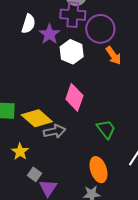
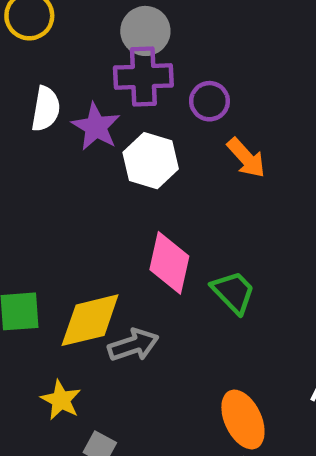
purple circle: (100, 29) -> (209, 101), size x0.6
yellow diamond: (37, 118) -> (90, 320), turned -48
green trapezoid: (106, 129) -> (233, 292), moved

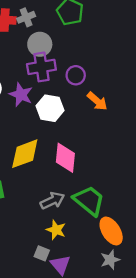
green trapezoid: (233, 292) -> (89, 201), moved, size x1.4
yellow diamond: (90, 320) -> (25, 154), moved
yellow star: (61, 400) -> (56, 230), moved

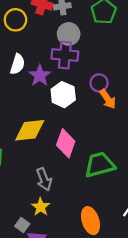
purple circle: (76, 75) -> (99, 83), moved
gray arrow: (52, 201) -> (44, 179), turned 80
green trapezoid: (89, 201) -> (100, 165), moved, turned -68

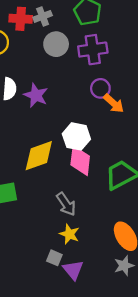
purple cross: (65, 55) -> (93, 50), moved
white hexagon: (63, 95) -> (76, 136), moved

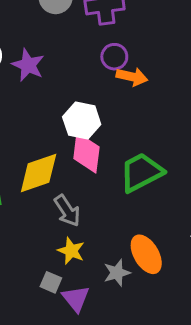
orange arrow: (114, 103) -> (132, 77), turned -30
yellow diamond: (39, 156) -> (39, 173), moved
gray star: (124, 266) -> (117, 273), moved

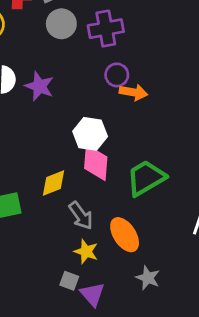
yellow diamond: (39, 173) -> (54, 183), size x0.7
orange ellipse: (146, 254) -> (125, 235), moved
gray star: (117, 273) -> (148, 278), moved, turned -30

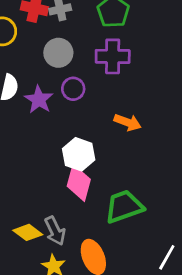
gray circle: (61, 24) -> (58, 53), moved
purple circle: (117, 75) -> (73, 89), moved
yellow diamond: (54, 183) -> (28, 232), moved, turned 48

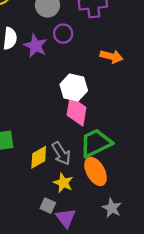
green trapezoid: (124, 207) -> (96, 143), moved
yellow diamond: (28, 232) -> (39, 157), turned -60

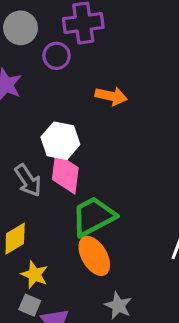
purple circle: (63, 34) -> (57, 56), moved
gray arrow: (61, 153) -> (28, 180), moved
yellow star: (63, 183) -> (34, 275), moved

